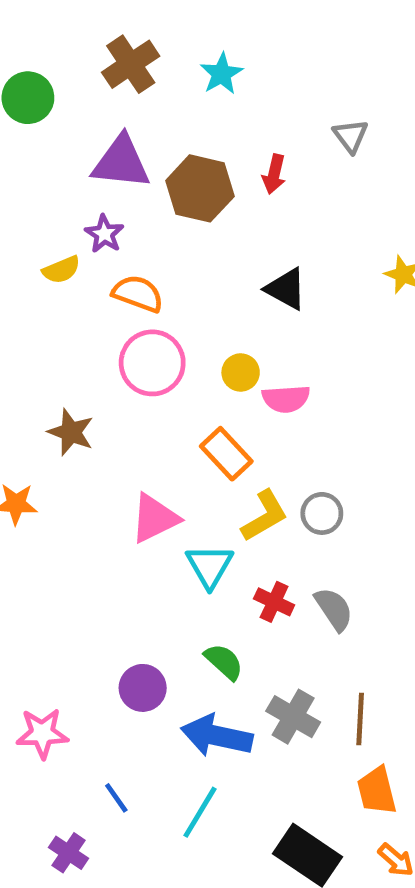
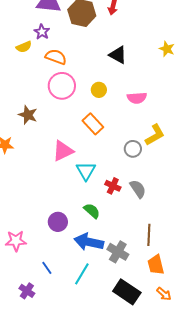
pink semicircle: (286, 399) -> (137, 98), moved
yellow L-shape: (264, 516) -> (155, 135), moved
gray cross: (293, 717) -> (118, 252), moved

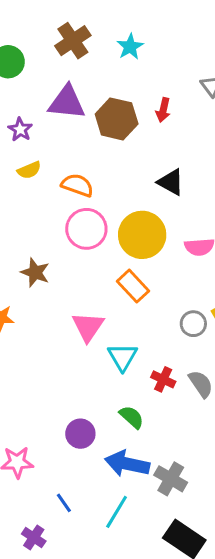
purple star: (42, 32) -> (20, 129), moved
yellow circle: (99, 90) -> (142, 235), size x2.0
pink triangle: (63, 151) -> (88, 327), turned -30

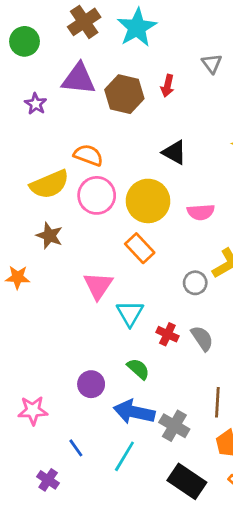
cyan star: (130, 47) -> (137, 27), size x1.6
yellow semicircle: (29, 170) -> (49, 184), moved, size x1.8

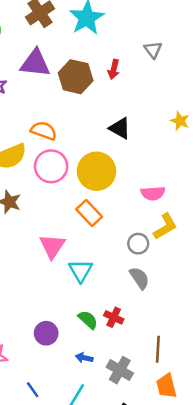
pink semicircle: (201, 212) -> (153, 193), moved
red cross: (167, 334) -> (114, 317), moved
gray semicircle: (202, 338) -> (139, 278), moved
blue arrow: (134, 412) -> (84, 358), size x0.5

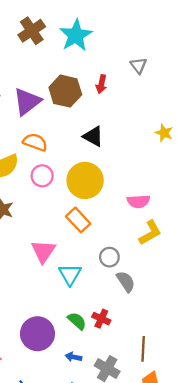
purple triangle: (35, 63) -> (27, 102), moved, turned -44
black triangle: (120, 128) -> (93, 136), moved
pink circle: (51, 166) -> (42, 176), size x0.7
gray circle: (138, 244) -> (109, 257), moved
purple circle: (46, 333) -> (37, 334), size x1.5

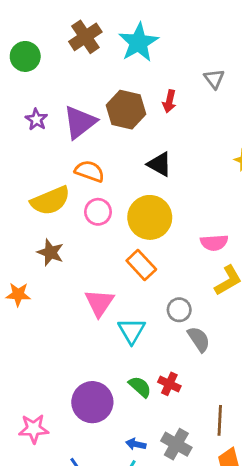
blue arrow: (73, 357) -> (136, 444), moved

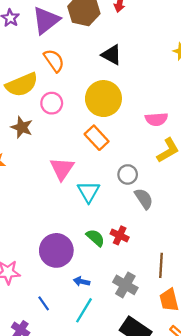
orange semicircle: (90, 171) -> (54, 61), turned 35
pink circle: (98, 212) -> (52, 103), moved
blue arrow: (136, 444) -> (82, 282), moved

